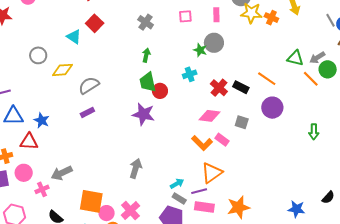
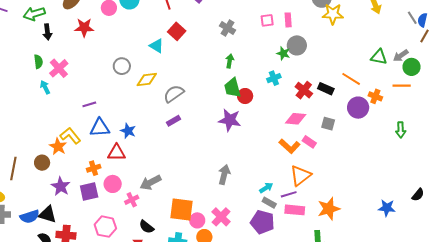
pink rectangle: (216, 15) -> (288, 20), moved
orange cross: (271, 18) -> (375, 96), moved
orange line: (311, 79) -> (402, 86), moved, turned -42

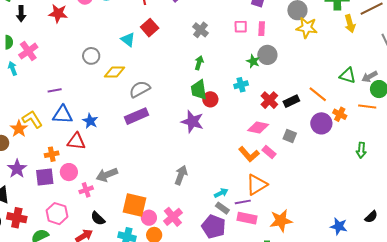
black rectangle: (326, 89) -> (291, 101), turned -56
purple rectangle: (174, 121) -> (137, 116), size x1.6

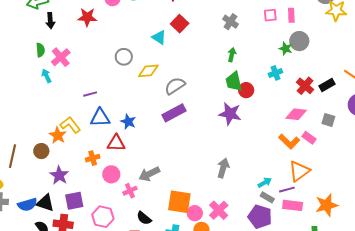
purple square: (45, 177) -> (74, 201), moved

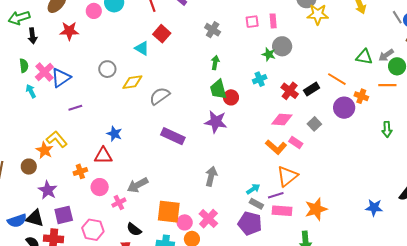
purple rectangle: (174, 113) -> (173, 136), moved, turned 55
blue triangle: (100, 118) -> (61, 78), moved, turned -30
gray square: (328, 120) -> (314, 124), turned 32

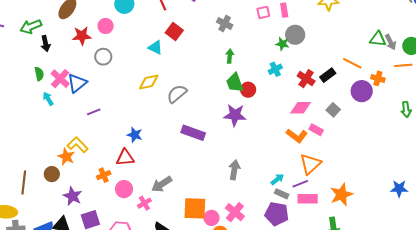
pink circle: (94, 11) -> (106, 26), moved
gray arrow: (386, 55) -> (390, 42), moved, turned -77
gray circle: (107, 69) -> (103, 57), moved

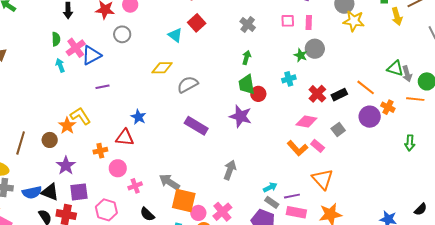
orange triangle: (310, 164) -> (323, 179), moved, turned -40
gray arrow: (162, 184) -> (169, 182), moved, turned 55

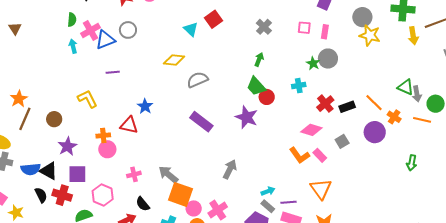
gray circle: (122, 34) -> (128, 30), moved
green trapezoid: (247, 84) -> (256, 86), turned -40
orange cross: (388, 107) -> (394, 117), moved
orange star: (67, 126) -> (19, 99), moved
pink circle: (118, 168) -> (107, 149), moved

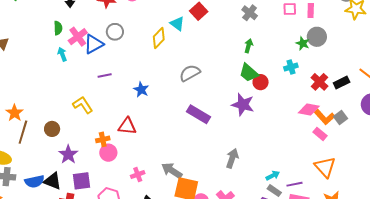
yellow diamond: (174, 60) -> (159, 38), moved, turned -45
blue star: (145, 106) -> (141, 90), moved
orange L-shape: (300, 155) -> (325, 117), moved

